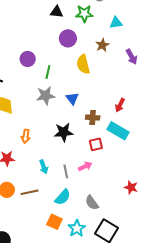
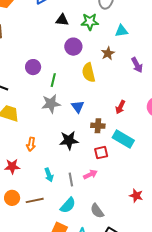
red arrow: (120, 105) -> (120, 107), moved

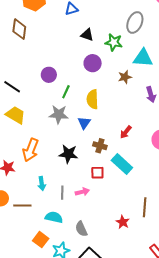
cyan triangle: (122, 31) -> (143, 58), size x1.5
yellow semicircle: (89, 73) -> (93, 99), moved
orange arrow: (31, 144) -> (31, 150), size x1.6
cyan semicircle: (68, 205) -> (54, 217), turned -132

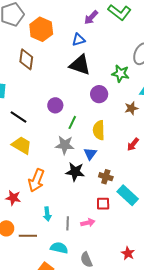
black triangle: (87, 35) -> (80, 65), moved, size x1.6
red arrow: (126, 132) -> (133, 144), moved
black star: (68, 154) -> (75, 172), moved

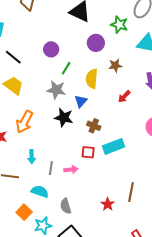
brown star: (131, 108) -> (115, 66), moved
cyan rectangle: (128, 195) -> (114, 146), turned -70

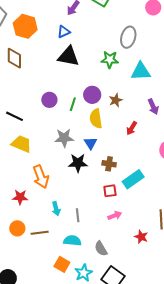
purple circle: (96, 43) -> (92, 95), moved
green line: (66, 68) -> (73, 104), moved
orange arrow: (24, 122) -> (41, 177), turned -35
pink arrow: (71, 170) -> (115, 216), moved

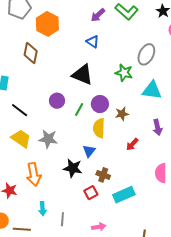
blue triangle: (64, 32) -> (93, 42), moved, turned 48
black triangle: (68, 56) -> (82, 75), moved
gray star: (64, 138) -> (48, 139), moved
red square: (110, 191) -> (91, 193), moved, turned -32

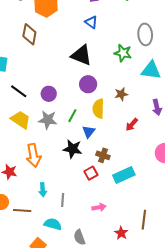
gray ellipse: (146, 54) -> (145, 34), turned -30
purple circle: (57, 101) -> (49, 94), moved
purple circle: (100, 104) -> (88, 84), moved
green line: (79, 109) -> (72, 116), moved

